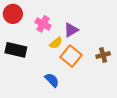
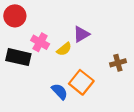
pink cross: (43, 24) -> (40, 42), moved
orange square: (71, 56) -> (81, 82), moved

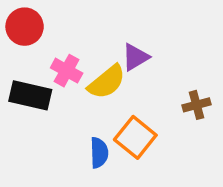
yellow semicircle: (64, 49) -> (107, 82), size x1.5
blue semicircle: (60, 91) -> (99, 153), turned 42

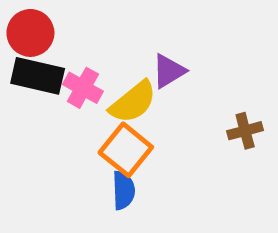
black rectangle: (30, 95) -> (38, 76), moved
orange square: (135, 137) -> (126, 150), moved

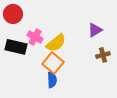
purple triangle: (169, 71) -> (95, 30), moved
black rectangle: (38, 76) -> (16, 47), moved

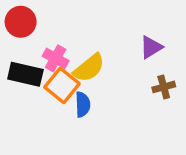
orange square: (53, 63) -> (62, 85), moved
blue semicircle: (52, 80) -> (83, 104), moved

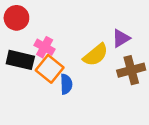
yellow semicircle: (89, 68) -> (96, 55), moved
brown cross: (164, 87) -> (131, 70), size x1.5

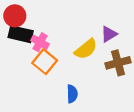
black rectangle: (20, 60) -> (21, 34), moved
blue semicircle: (66, 84) -> (72, 94), moved

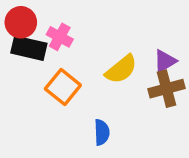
purple triangle: (109, 34) -> (165, 61), moved
pink cross: (40, 42) -> (60, 37), moved

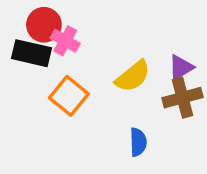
red circle: (21, 22) -> (44, 25), moved
blue semicircle: (102, 132) -> (138, 142), moved

